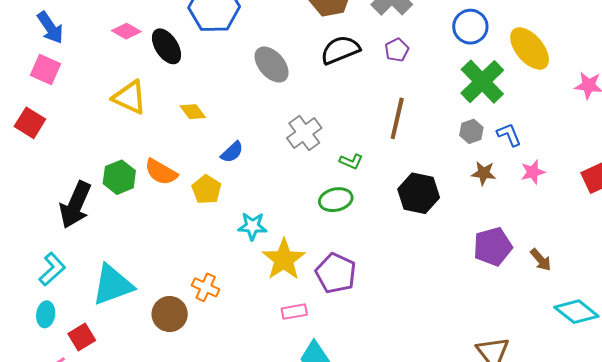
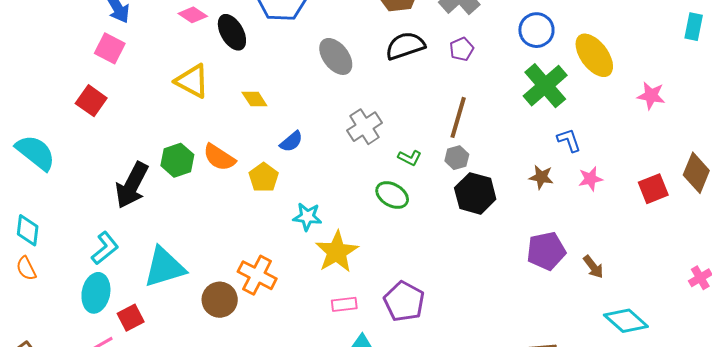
gray hexagon: (471, 131) -> (457, 158), moved
green ellipse: (336, 200) -> (392, 195), turned 40
purple pentagon: (336, 273) -> (404, 301), moved
orange cross: (206, 287) -> (257, 275), size x1.4
cyan ellipse: (46, 314) -> (96, 293), size x1.5

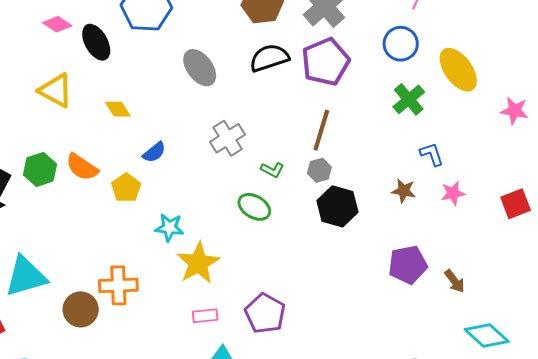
purple pentagon: (462, 49) -> (326, 62), size x2.0
green cross: (545, 86) -> (409, 99), size x0.7
orange cross: (257, 275) -> (118, 285), turned -30

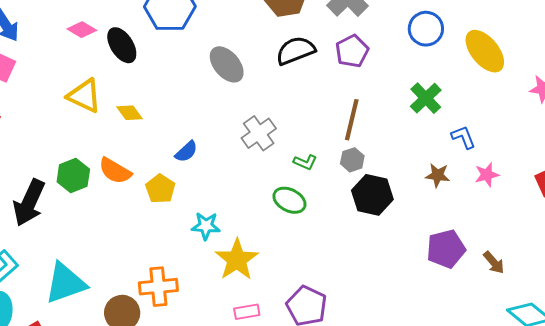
purple pentagon: (326, 62) -> (352, 51), size x0.7
green cross: (409, 99) -> (426, 98), moved
yellow diamond: (118, 109) -> (130, 113), moved

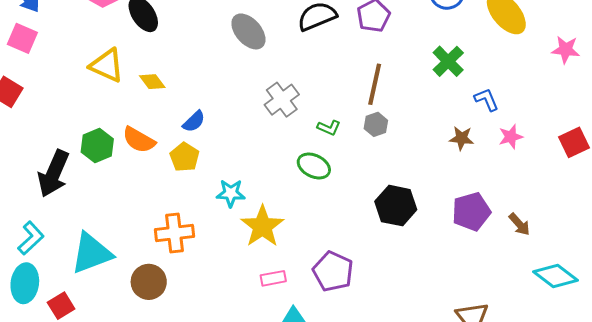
blue semicircle: (186, 152) -> (194, 121), moved
black hexagon: (372, 195) -> (396, 206), moved
orange cross: (158, 287) -> (174, 233), moved

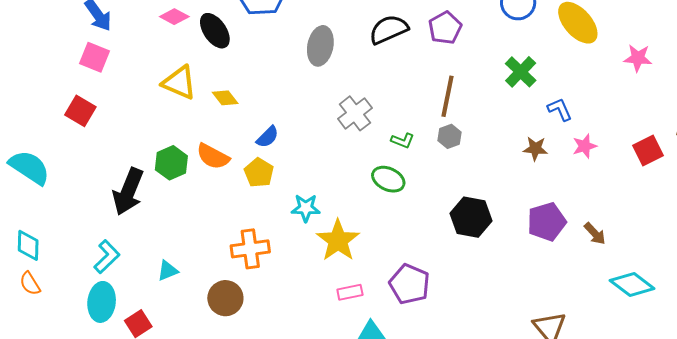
gray ellipse: (248, 31) -> (320, 46), turned 54
cyan triangle: (91, 253) -> (168, 271), size x0.5

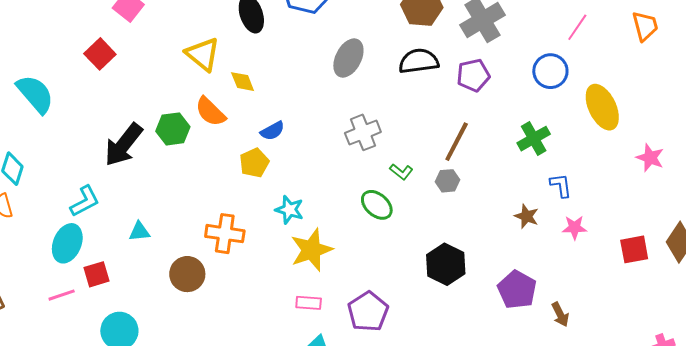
orange semicircle: (213, 156) -> (210, 112), moved
purple pentagon: (547, 222) -> (517, 290), turned 30

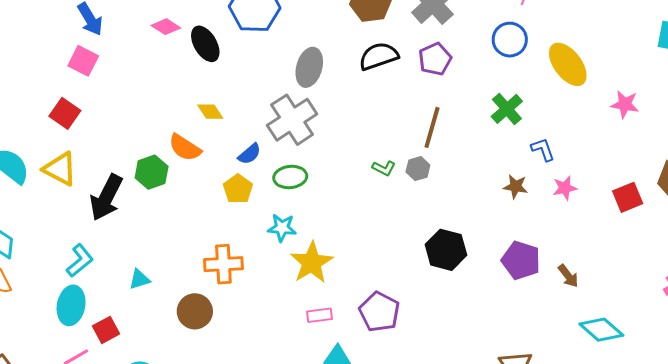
yellow triangle: (203, 54) -> (60, 169), moved
gray cross: (363, 132) -> (292, 120), moved, size x1.4
gray hexagon: (447, 181) -> (418, 169), moved
green ellipse: (377, 205) -> (290, 177), moved, turned -36

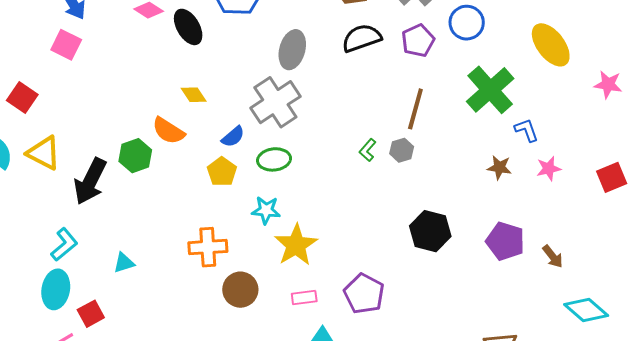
blue circle: (510, 40) -> (467, 23), moved
green cross: (507, 109) -> (490, 90), size x1.5
red square: (65, 113) -> (22, 97), moved
green L-shape: (384, 168) -> (368, 150), turned 105
brown circle: (195, 311) -> (240, 290), moved

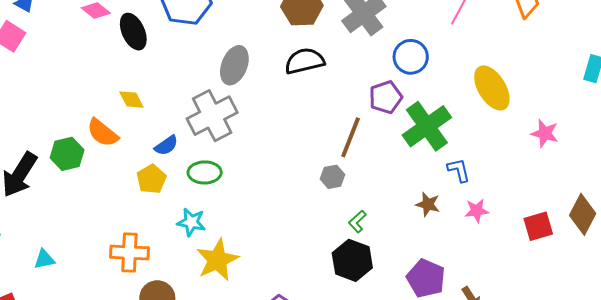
purple pentagon: (418, 41) -> (386, 97), moved
green L-shape: (368, 150) -> (357, 221), moved

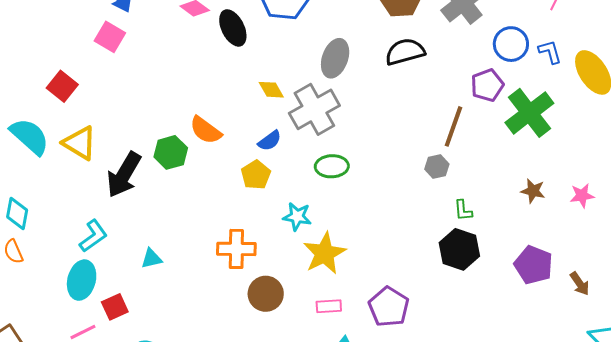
yellow diamond: (131, 100) -> (271, 90), moved
blue L-shape: (459, 170) -> (550, 52), moved
green ellipse: (205, 172) -> (332, 166), moved
green L-shape: (357, 221) -> (463, 210), turned -50

